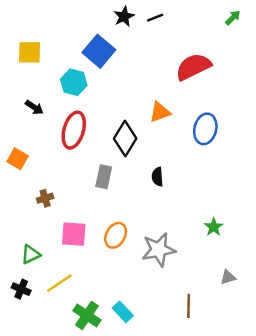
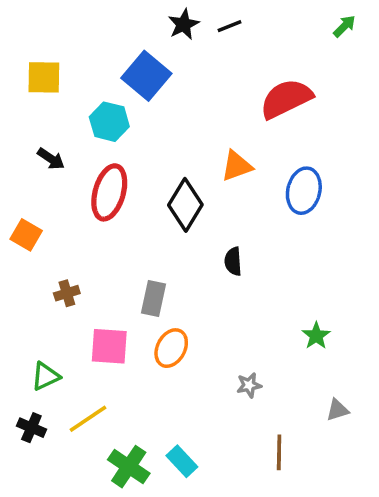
gray rectangle: (104, 177) -> (153, 299), moved
gray star: (159, 250) -> (249, 385), moved, size x0.5

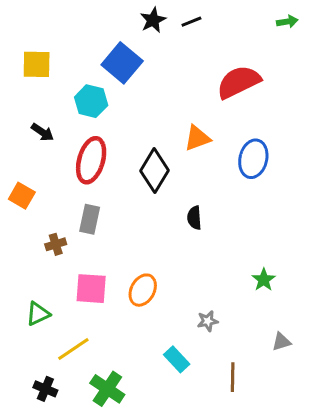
green arrow: (344, 26) -> (287, 22), turned 36
gray rectangle: (153, 299) -> (90, 219), moved
black cross: (31, 428) -> (45, 389), moved
cyan rectangle: (182, 461) -> (177, 359), moved

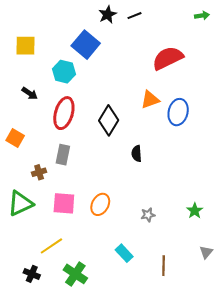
orange triangle: (197, 138) -> (150, 100), moved
green star: (264, 280) -> (195, 211), moved
green triangle: (38, 314) -> (20, 203), moved, size x1.5
gray star: (208, 321) -> (148, 215), moved
gray triangle: (281, 342) -> (206, 252), moved, turned -32

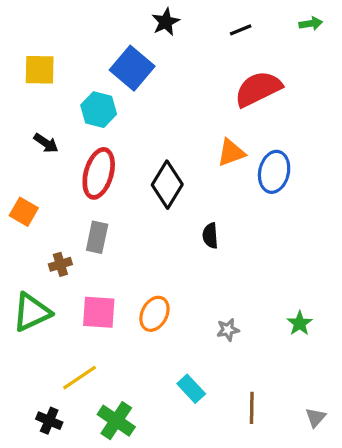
black line: (134, 16) -> (241, 30), moved
gray triangle: (206, 252) -> (316, 417), moved

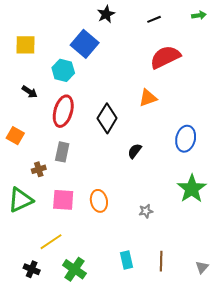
blue ellipse: (274, 172) -> (186, 139), moved
black semicircle: (210, 236) -> (135, 151), turned 42
orange ellipse: (154, 314) -> (99, 201), turned -40
green star: (300, 323) -> (192, 189), moved, size x1.8
cyan rectangle: (191, 389) -> (126, 260), moved, turned 30

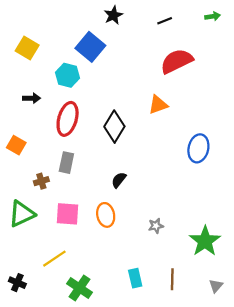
yellow square: (26, 45) -> (27, 48), turned 30
black arrow: (30, 92) -> (32, 98), turned -35
black semicircle: (135, 151) -> (119, 180), moved
green star: (192, 189) -> (205, 241), moved
black cross: (32, 269) -> (17, 283), moved

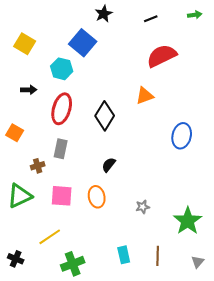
green cross: (80, 288) -> (73, 264), turned 35

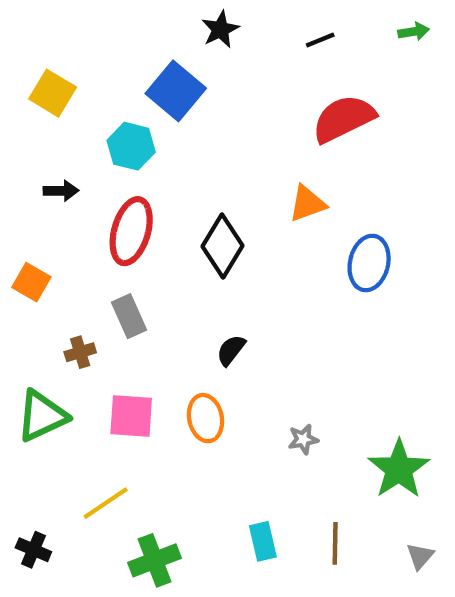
blue ellipse: (182, 136) -> (369, 263), moved
gray rectangle: (61, 149) -> (129, 316), turned -36

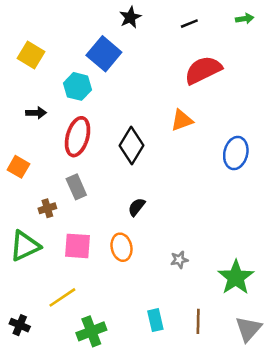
blue ellipse: (369, 263) -> (236, 153), moved
gray triangle: (420, 556) -> (248, 329), size x1.6

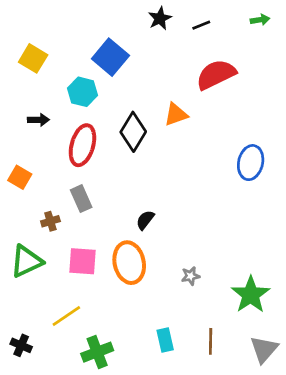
black star: (130, 17) -> (160, 18), moved
orange triangle: (182, 120) -> (176, 114), moved
black diamond: (132, 145) -> (133, 132), moved
orange ellipse: (121, 247) -> (129, 263), size x1.4

